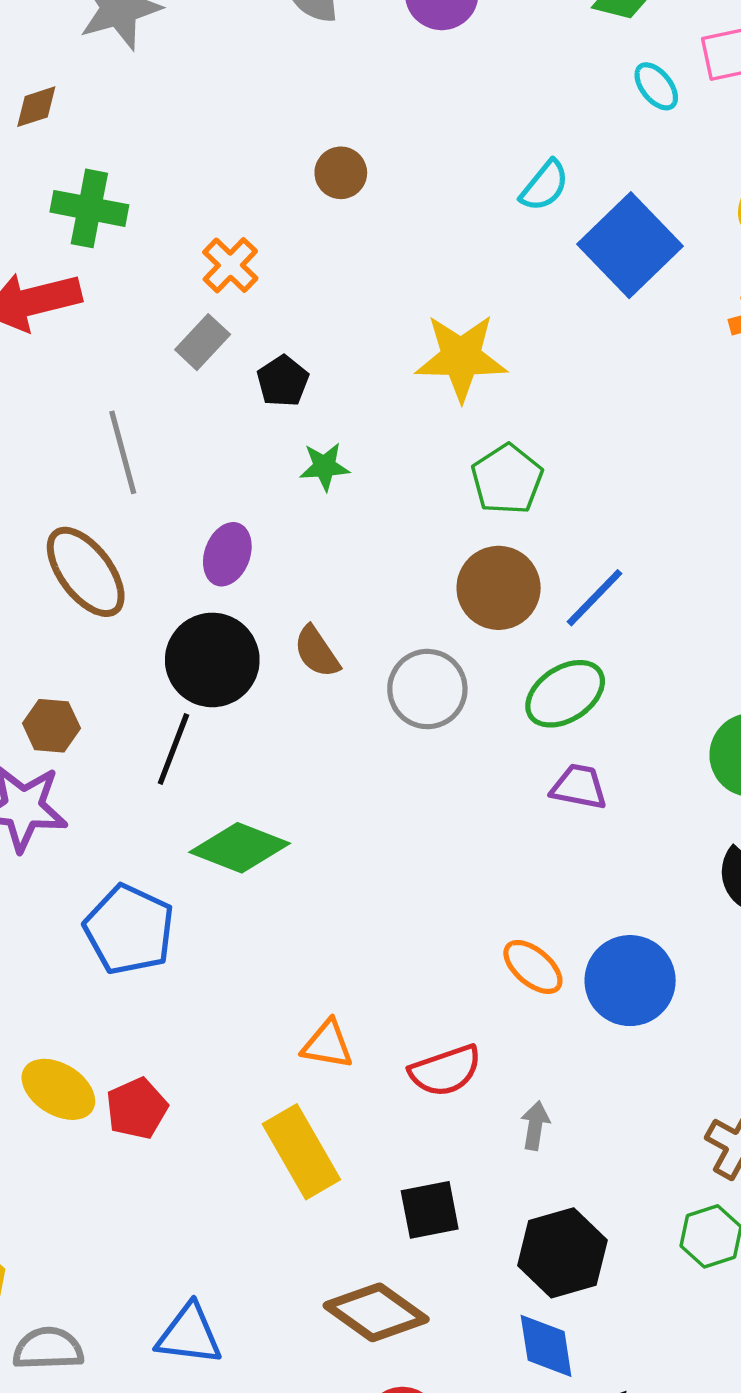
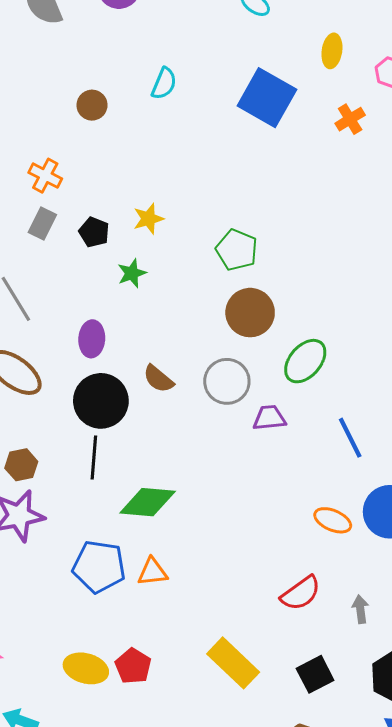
cyan semicircle: (545, 186) -> (164, 83), moved
yellow star: (461, 357) -> (148, 219), moved, size x0.6
blue line: (594, 598) -> (350, 438), moved, turned -54
purple trapezoid: (579, 787) -> (269, 418), moved
orange triangle: (327, 1044) -> (152, 572), moved

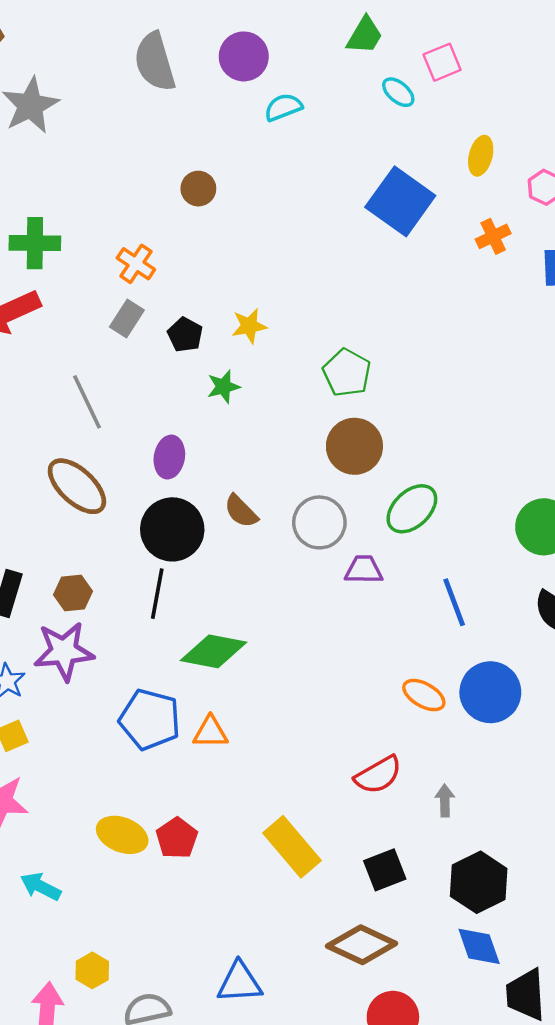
cyan semicircle: (164, 83) -> (283, 107), moved, turned -140

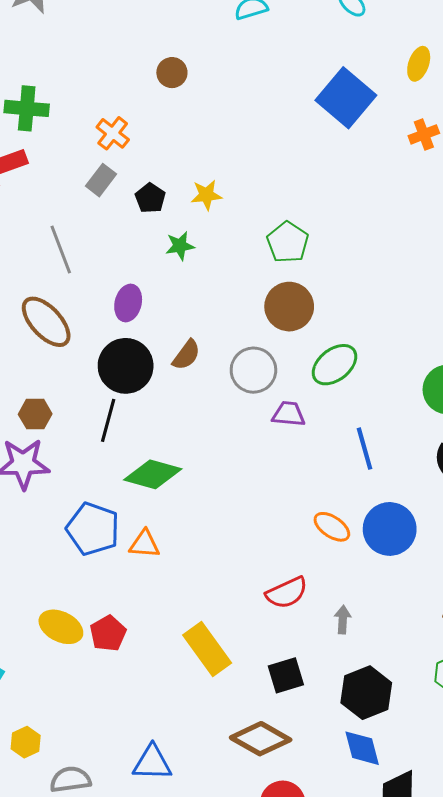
brown semicircle: (241, 511) -> (186, 355), turned -104

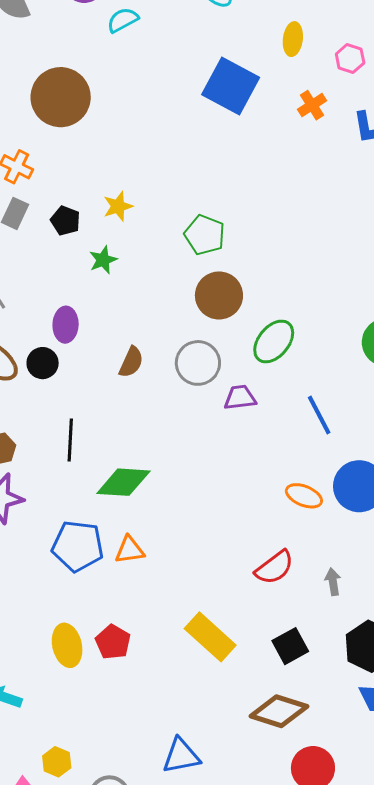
brown circle: (172, 73) -> (61, 97), size x2.0
black circle: (126, 366) -> (43, 363), moved, size x0.6
yellow ellipse: (61, 627) -> (67, 645), turned 63

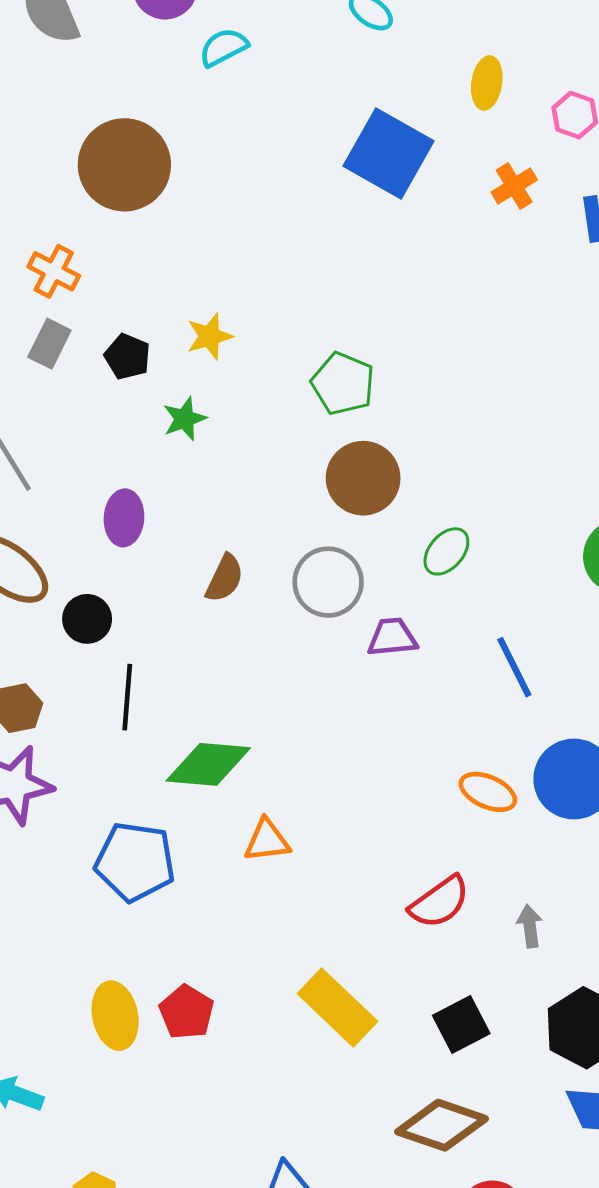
green ellipse: (274, 341) -> (446, 551), size x0.7
black circle: (43, 363) -> (87, 619), moved
orange triangle: (130, 550) -> (267, 841), moved

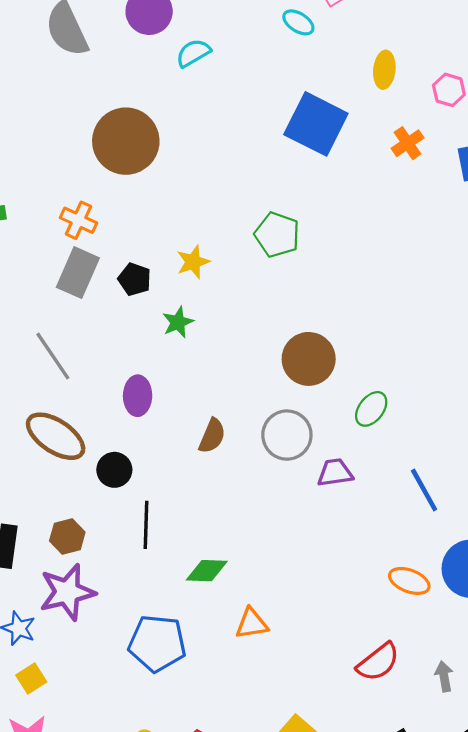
gray rectangle: (49, 344) -> (78, 273), size x1.4
green pentagon: (343, 384) -> (277, 235), moved
green diamond: (208, 764) -> (207, 571), size x0.7

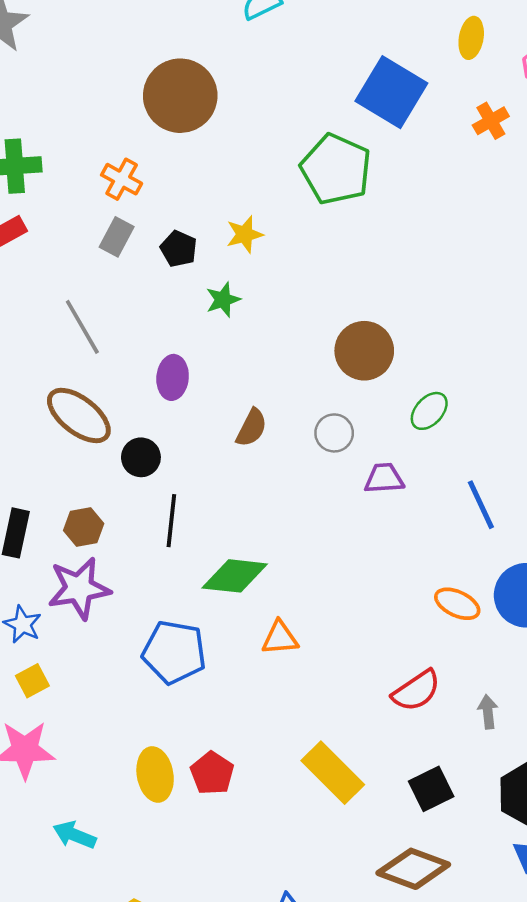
green pentagon: (277, 235) -> (336, 169), moved, size x1.4
gray rectangle: (78, 273) -> (117, 237), size x0.7
gray circle: (287, 435) -> (334, 433), size x0.7
green diamond: (207, 571) -> (235, 576), size x1.4

